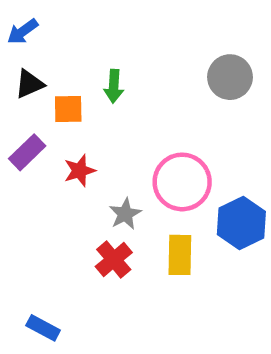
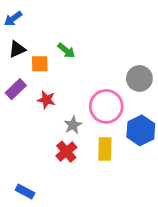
gray circle: (230, 77) -> (139, 78), moved
green arrow: (114, 86) -> (66, 51), turned -54
red star: (80, 171) -> (46, 100), turned 30

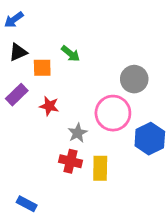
gray circle: (139, 78) -> (134, 79), moved
yellow rectangle: (105, 149) -> (100, 168), moved
red cross: (66, 152) -> (70, 161), turned -36

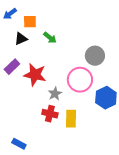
black triangle: (18, 52) -> (21, 39), moved
orange square: (42, 68) -> (30, 22), moved
red star: (49, 106) -> (35, 75), size x1.6

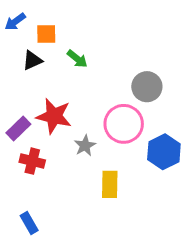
purple rectangle: (12, 67) -> (18, 129), moved
red cross: (50, 114) -> (32, 161), moved
blue rectangle: (19, 144) -> (29, 223), turned 32

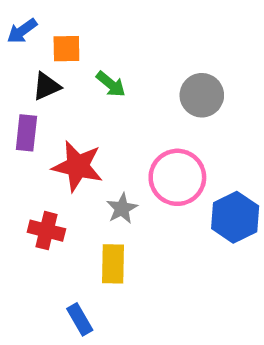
gray circle: (147, 87) -> (202, 95), moved
purple rectangle: (18, 129) -> (26, 133), moved, turned -40
yellow rectangle: (110, 184) -> (113, 264), moved
blue rectangle: (29, 223) -> (80, 319), moved

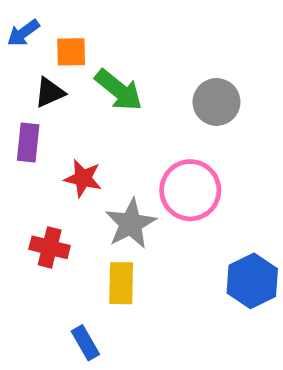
green arrow: (111, 84) -> (119, 90), size x1.5
red star: (78, 166) -> (83, 178), size x0.7
gray star: (122, 208) -> (131, 224), size x1.5
blue hexagon: (235, 217) -> (252, 281), moved

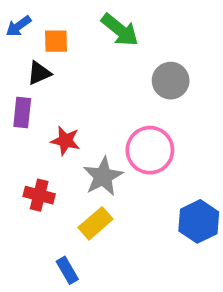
green arrow: (119, 90) -> (120, 30), moved
yellow rectangle: (121, 283) -> (95, 223), turned 48

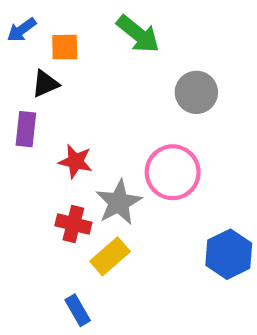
red cross: (39, 195) -> (73, 224), moved

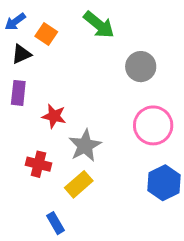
orange square: (65, 47) -> (46, 34), turned 35
black triangle: (45, 84) -> (21, 54), moved
pink circle: (173, 172) -> (153, 125), moved
red cross: (73, 224) -> (38, 164), moved

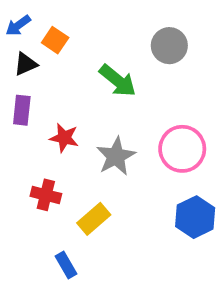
green arrow: (99, 25) -> (118, 81), moved
gray circle: (141, 67) -> (169, 46), moved
gray star: (85, 146) -> (116, 156), moved

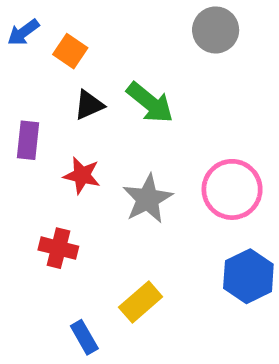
gray circle: (169, 46) -> (216, 30), moved
black triangle: (26, 64) -> (89, 105), moved
yellow rectangle: (94, 219) -> (141, 302), moved

